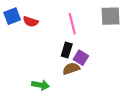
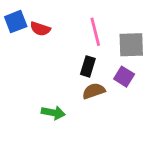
gray square: (111, 16) -> (131, 45), moved
purple square: (81, 58) -> (124, 77), moved

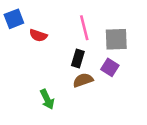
red semicircle: (40, 29) -> (38, 35), moved
green arrow: (53, 113) -> (47, 99), turned 54

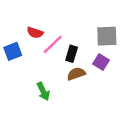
blue square: (14, 19) -> (13, 51), moved
pink line: (84, 28) -> (53, 44), moved, turned 60

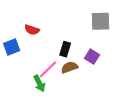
gray square: (107, 36) -> (101, 21), moved
pink line: (53, 44) -> (48, 69), moved

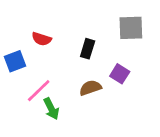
black rectangle: (65, 49) -> (88, 49), moved
pink line: (48, 69) -> (39, 91), moved

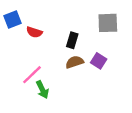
blue square: (15, 61) -> (12, 20), moved
brown semicircle: (90, 88) -> (75, 62), moved

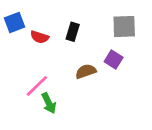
black rectangle: (72, 40) -> (73, 32), moved
purple square: (99, 61) -> (114, 59), moved

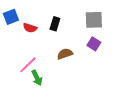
purple square: (114, 59) -> (94, 44), moved

